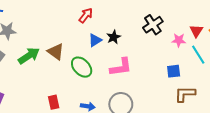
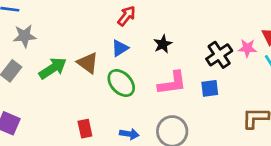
black cross: (153, 25) -> (219, 55), moved
blue triangle: (95, 40) -> (120, 48), moved
blue square: (174, 71) -> (210, 88), moved

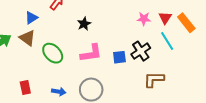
blue triangle: (120, 48) -> (31, 18), moved
pink star: (247, 48) -> (144, 19), moved
black cross: (219, 55) -> (141, 51), moved

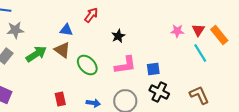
blue triangle: (31, 18) -> (66, 30), turned 40
black cross: (141, 51) -> (159, 92), moved, turned -30
brown L-shape: (154, 79) -> (199, 95), moved, turned 65

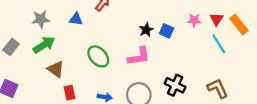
gray star: (15, 30) -> (41, 19), moved
black star: (118, 36) -> (146, 30), moved
brown triangle: (62, 50) -> (56, 69), moved
blue square: (153, 69) -> (167, 31), moved, turned 32

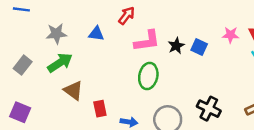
green ellipse: (98, 56) -> (148, 76), moved, turned 55
pink L-shape: (139, 56) -> (147, 41), moved
red rectangle: (70, 93) -> (100, 109), moved

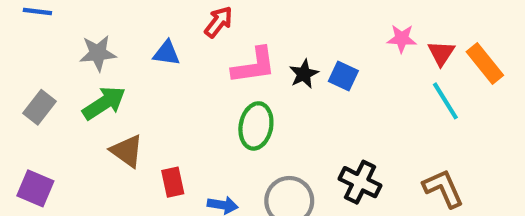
pink star: (231, 35) -> (402, 39), moved

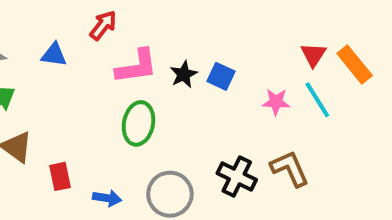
pink star: (402, 39) -> (276, 102), moved
brown L-shape: (443, 188) -> (290, 169), moved

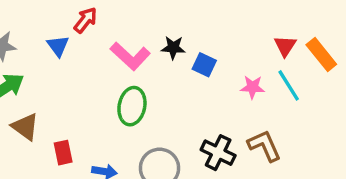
red arrow: (103, 25) -> (85, 20), moved
blue triangle: (54, 55) -> (58, 46), turned 45
pink L-shape: (137, 66) -> (130, 56), turned 51
black star: (184, 74) -> (173, 48), moved, turned 30

